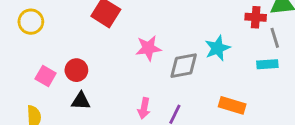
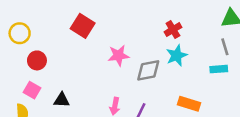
red cross: (256, 17) -> (173, 30), moved, turned -35
red circle: (76, 70) -> (37, 60), moved
pink square: (46, 76) -> (32, 90), moved

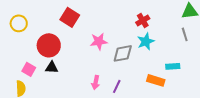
red circle: (37, 60) -> (49, 45), moved, size x1.5
cyan rectangle: (219, 69) -> (173, 66), moved
black triangle: (62, 100) -> (52, 67), moved

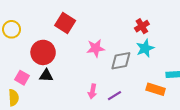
purple line: (117, 86) -> (115, 96), turned 32

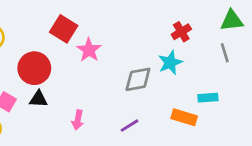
red cross: (142, 26) -> (181, 32), moved
pink star: (96, 48) -> (89, 50), moved, turned -30
pink arrow: (92, 91) -> (78, 120), moved

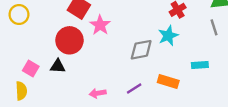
red circle: (34, 68) -> (69, 40), moved
orange rectangle: (184, 117) -> (168, 81), moved
pink arrow: (78, 120) -> (98, 93), moved, turned 70

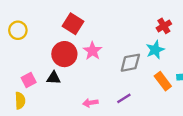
pink star: (100, 25) -> (92, 51), moved
pink square: (31, 69) -> (29, 80), turned 32
orange rectangle: (168, 81) -> (163, 81), moved, turned 36

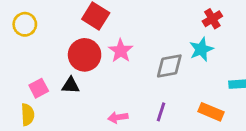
orange rectangle: (163, 81) -> (211, 112), moved, turned -30
purple line: (124, 98) -> (161, 112), turned -40

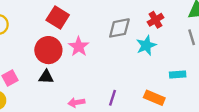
gray diamond: (169, 66) -> (119, 28), moved
black triangle: (71, 85) -> (46, 77), moved

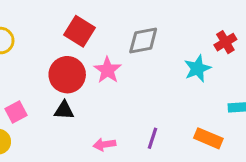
red cross: (156, 20) -> (225, 42), moved
gray diamond: (119, 28) -> (143, 41), moved

